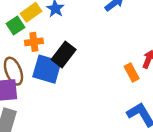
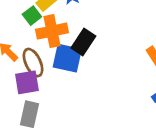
orange cross: (34, 42) -> (52, 31), size x1.6

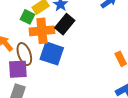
green square: (32, 16) -> (27, 17), turned -32
black rectangle: (83, 42) -> (65, 24), moved

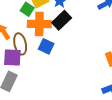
blue square: (52, 53) -> (46, 46), size x0.7

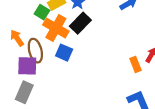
orange cross: (39, 24) -> (56, 28), turned 30

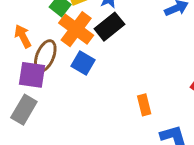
brown ellipse: (35, 51) -> (45, 56), turned 30
orange rectangle: (135, 64) -> (144, 105), moved

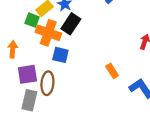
orange arrow: (23, 36) -> (13, 49), turned 49
brown ellipse: (45, 56) -> (47, 83), moved

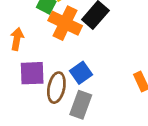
blue square: (60, 55) -> (81, 73), moved, turned 35
gray rectangle: (29, 100) -> (81, 105), moved

